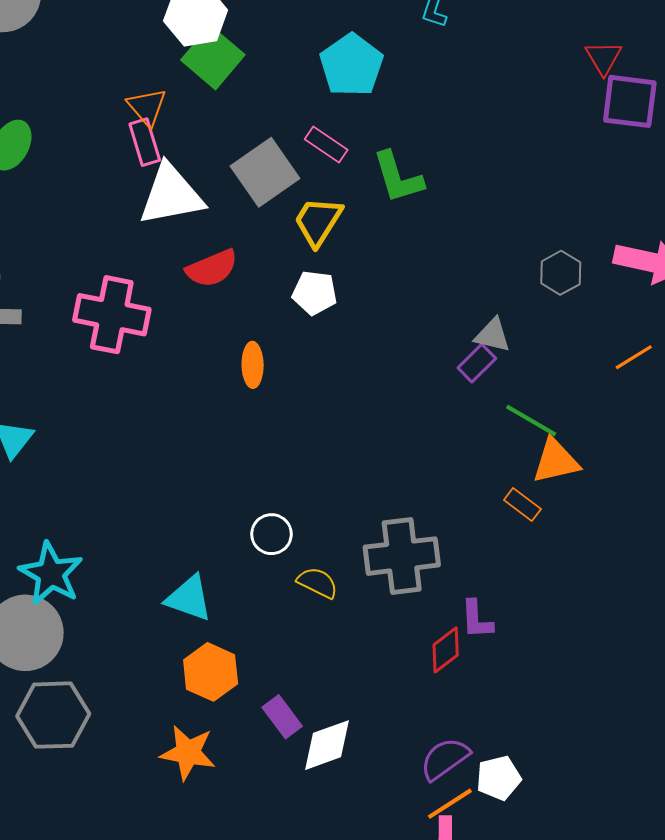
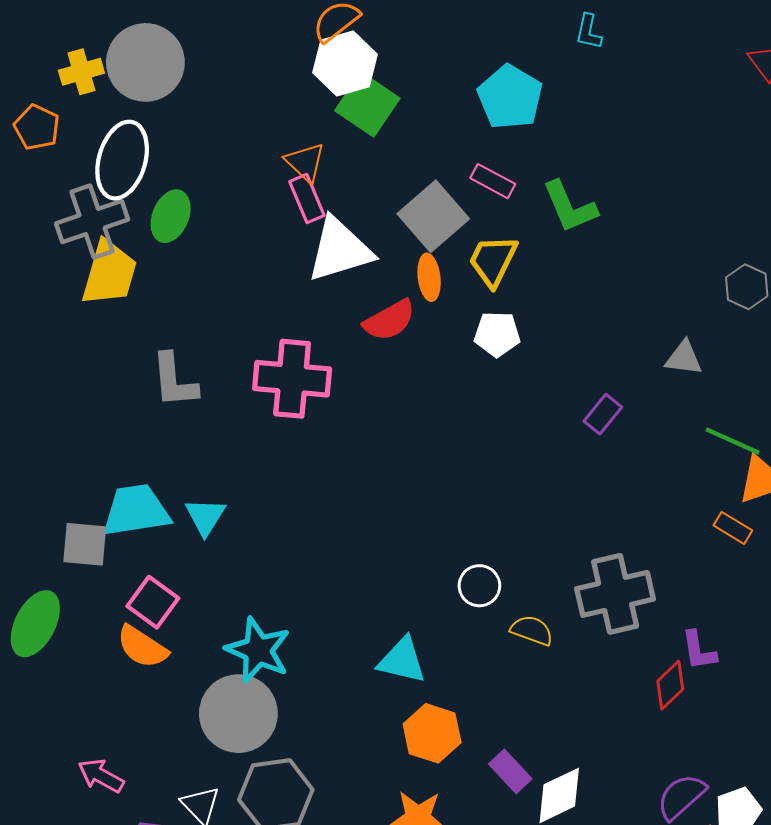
purple rectangle: (477, 363) -> (603, 414), moved
orange ellipse: (253, 365) -> (429, 277), moved

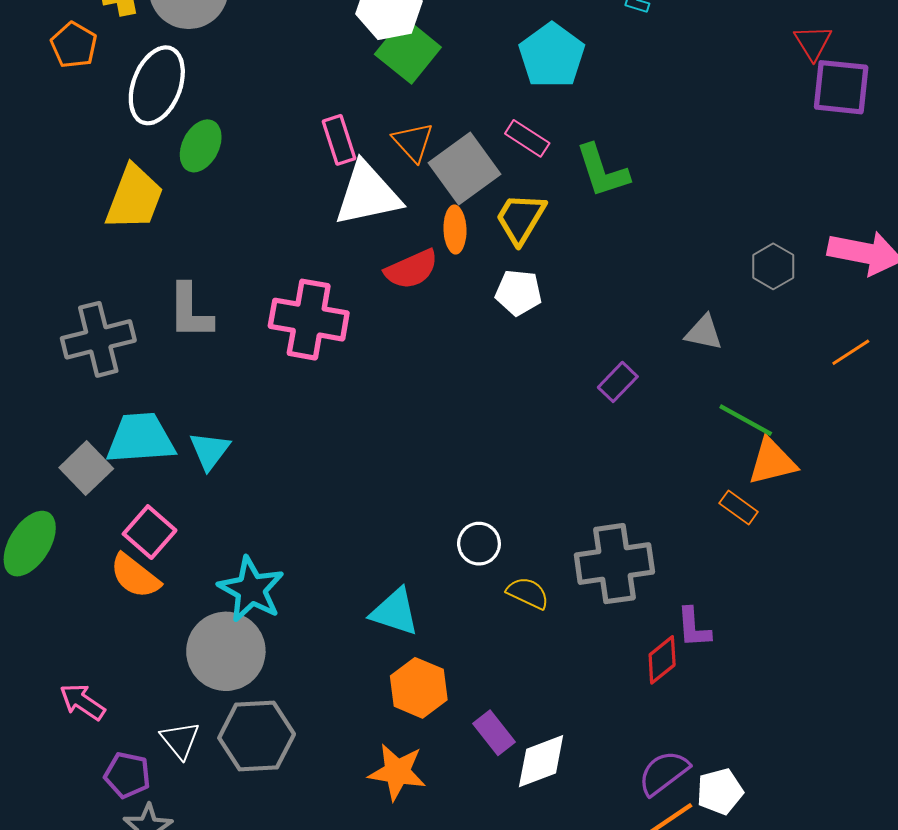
orange triangle: (305, 162) -> (413, 142), moved
gray cross: (92, 222) -> (98, 339), moved
gray square: (85, 544) -> (86, 468), turned 36

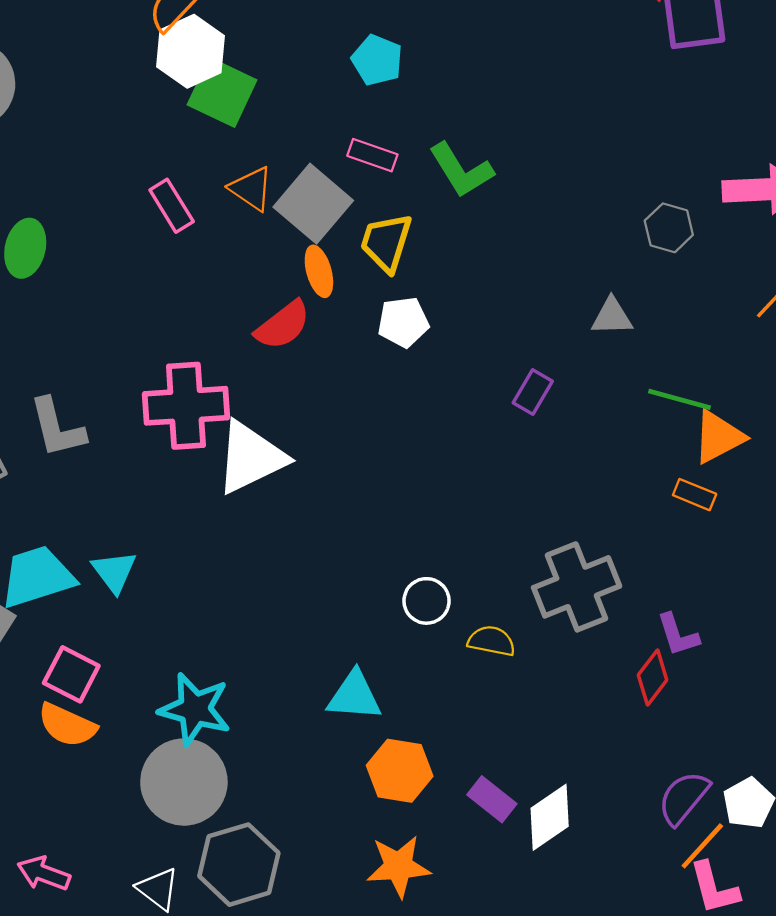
cyan pentagon: (552, 55) -> (377, 60), size x0.7
white triangle: (368, 194) -> (251, 458), moved

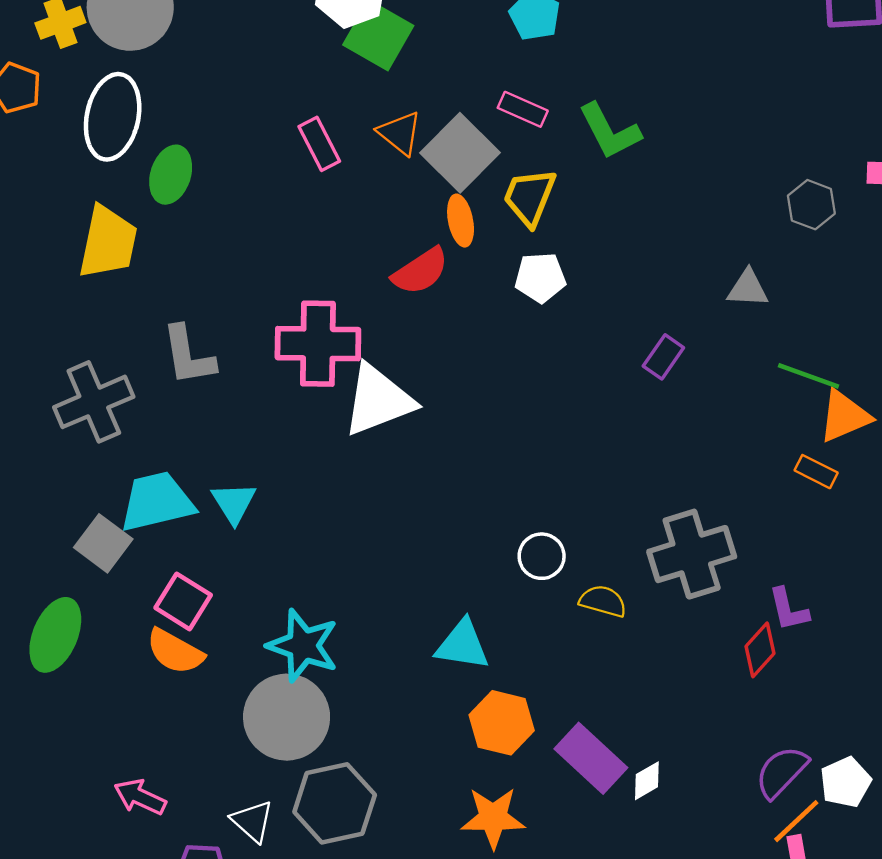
purple rectangle: (492, 799) -> (591, 758), size x1.5
white diamond: (550, 817) -> (647, 781), size x0.6

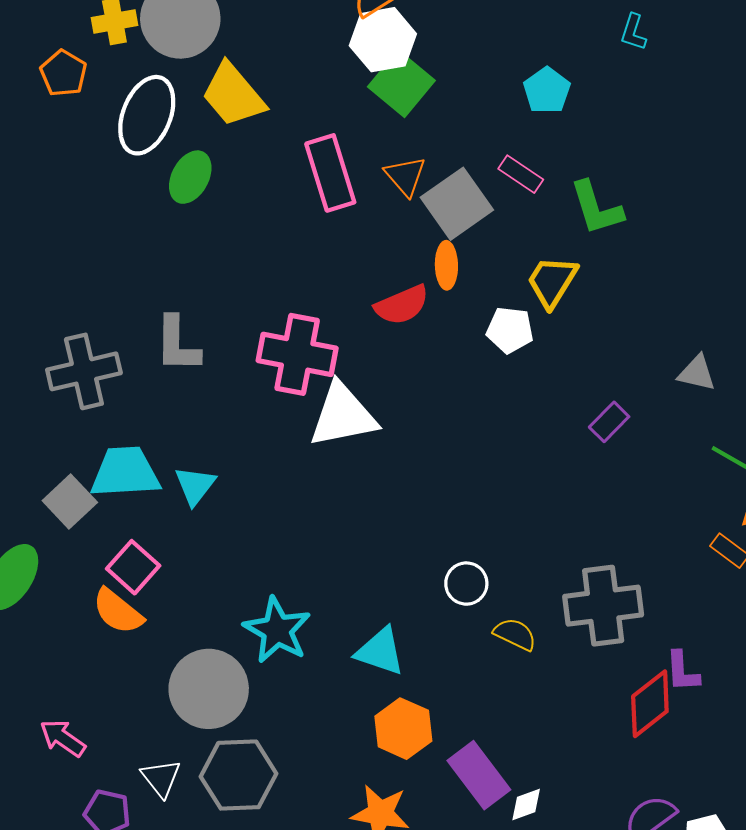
pink rectangle: (319, 144) -> (330, 173), size x1.5
yellow trapezoid: (530, 197) -> (552, 282), moved
yellow trapezoid: (108, 242) -> (233, 95), moved, turned 118
cyan star: (303, 646) -> (277, 630), moved
red diamond: (760, 650) -> (650, 704), size x1.4

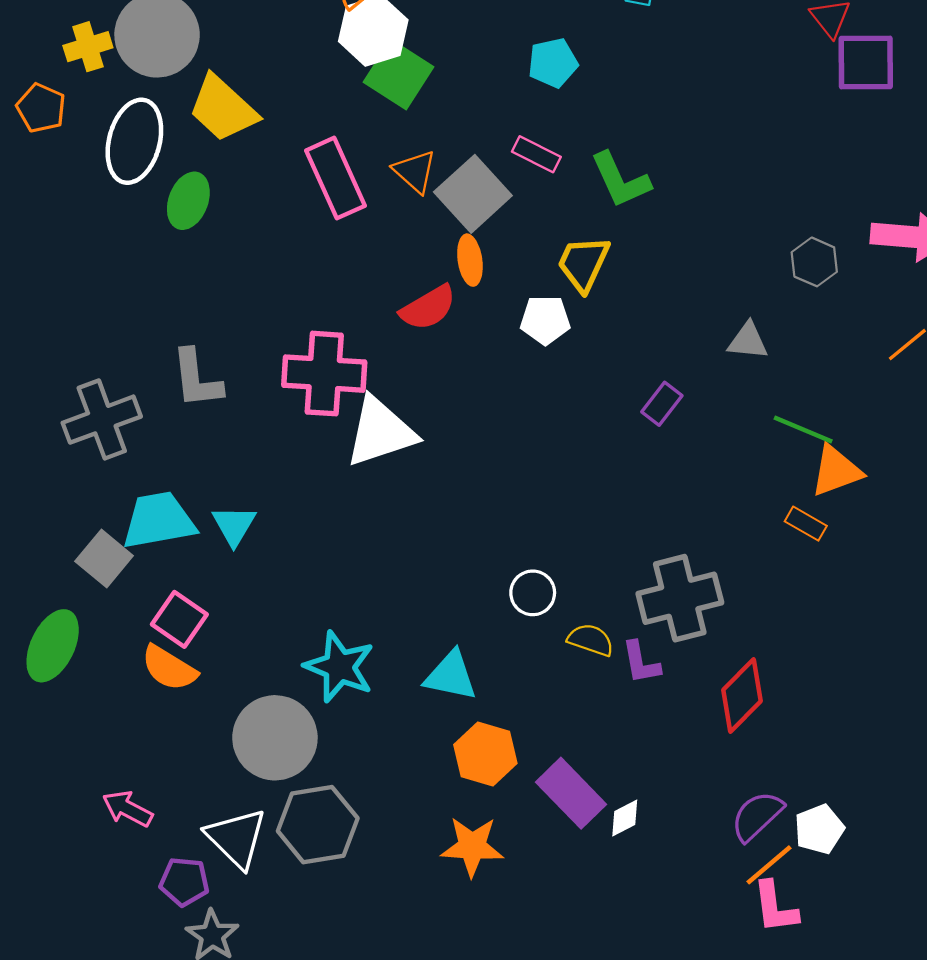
cyan pentagon: (547, 91) -> (553, 63), turned 30
purple L-shape: (682, 672) -> (641, 663), moved
white triangle: (161, 778) -> (236, 838), size x1.5

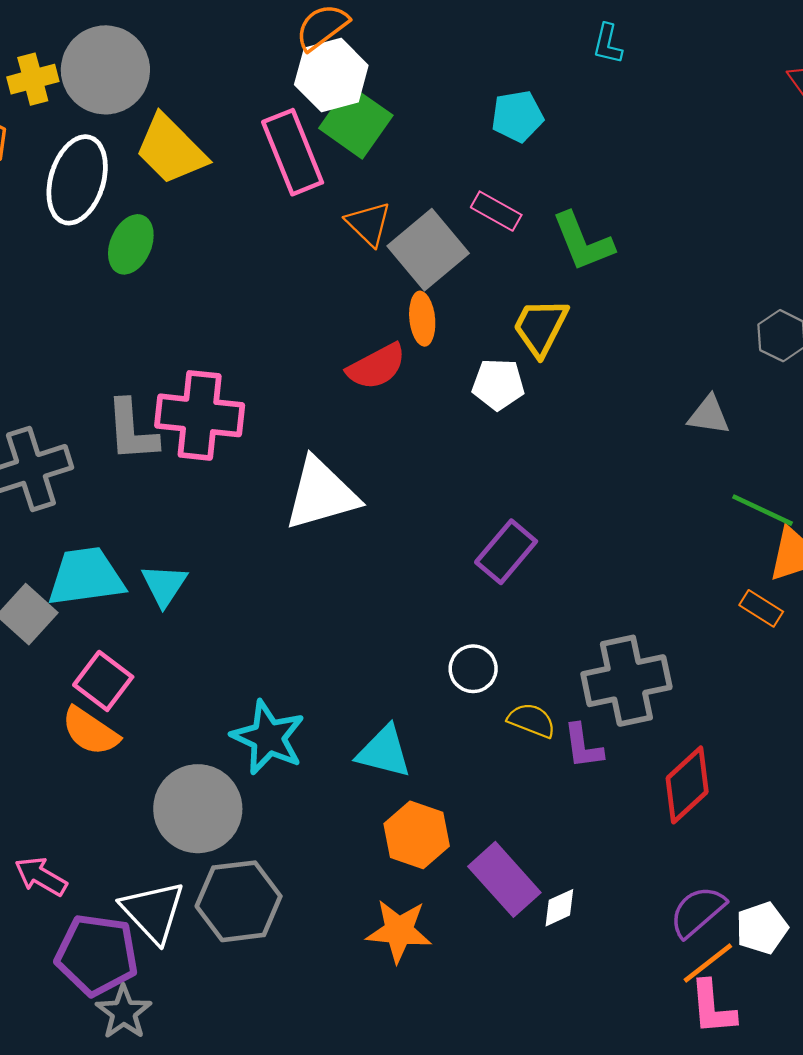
pink rectangle: (335, 178) -> (293, 152), moved
pink cross: (324, 374) -> (200, 415), moved
purple rectangle: (662, 404) -> (506, 552), moved, size x1.4
purple pentagon: (184, 882) -> (97, 955), size x1.6

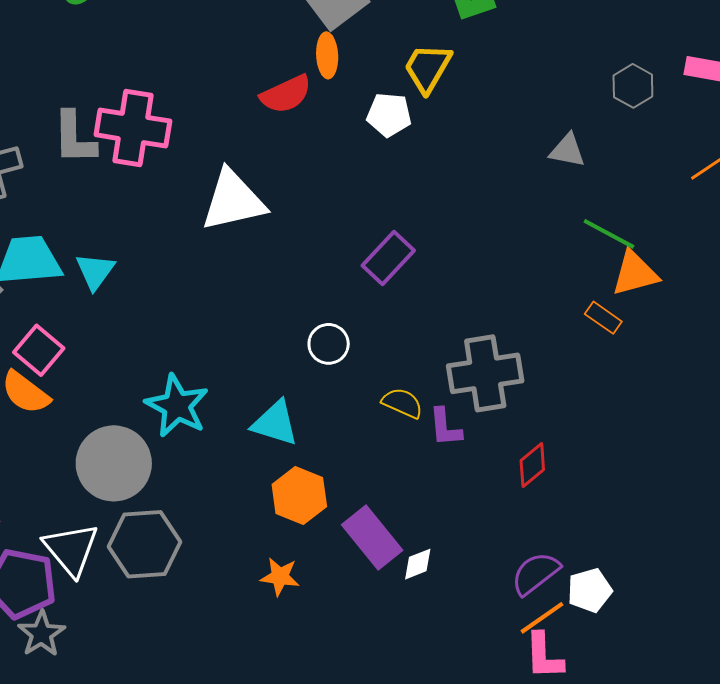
white circle: (473, 669) -> (329, 344), moved
red diamond: (687, 785) -> (532, 465), size x0.7
orange star: (399, 931) -> (280, 577), size x0.7

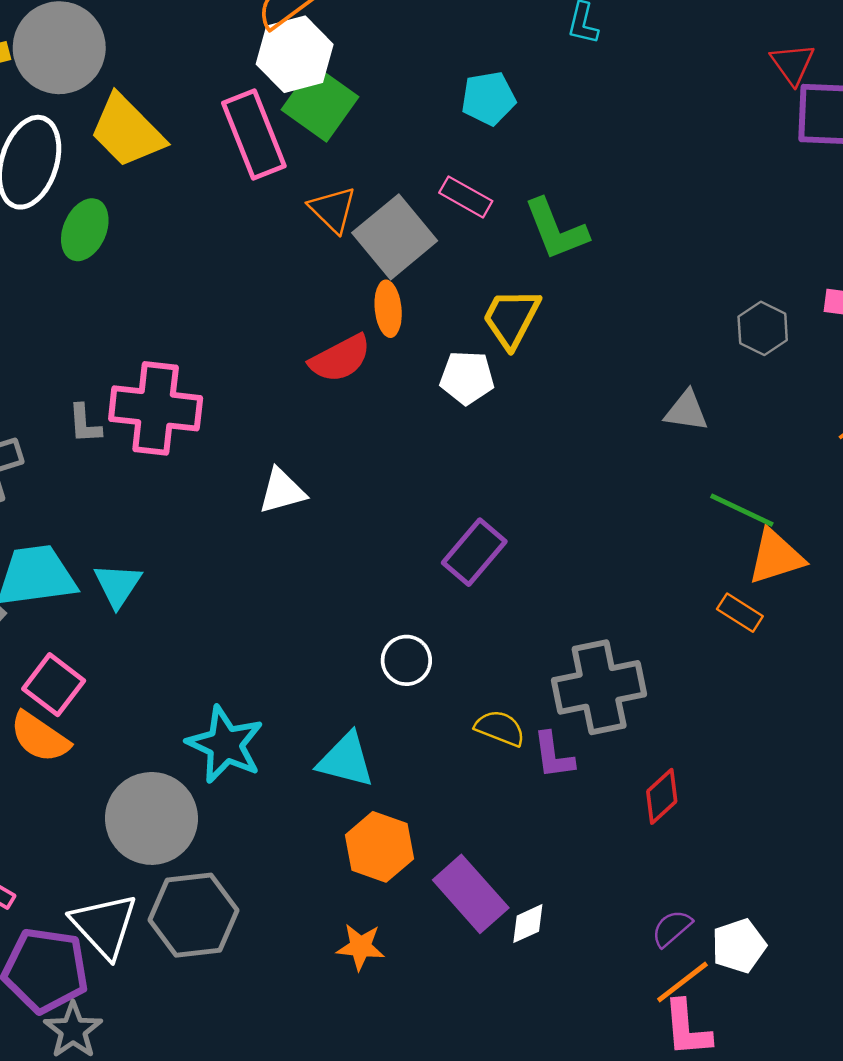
gray L-shape: (74, 138) -> (85, 424), size x0.6
white triangle: (233, 201) -> (282, 491), size x0.6
purple semicircle: (535, 573) -> (672, 928), size x0.7

